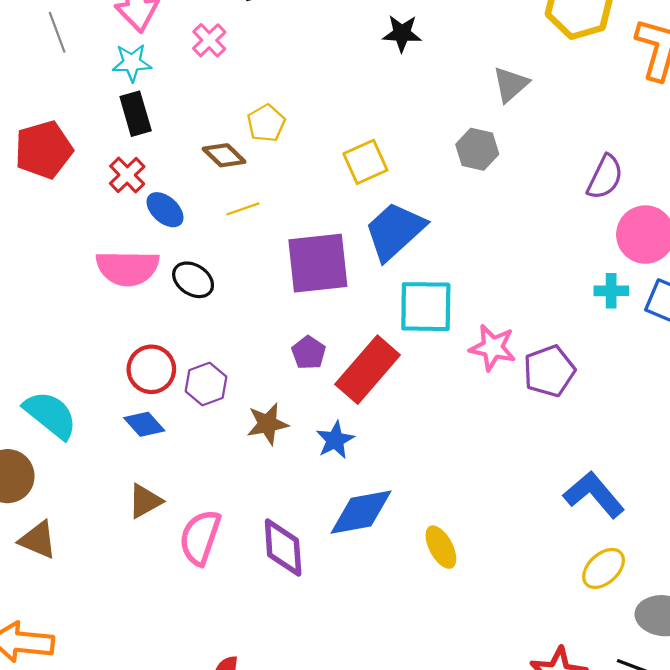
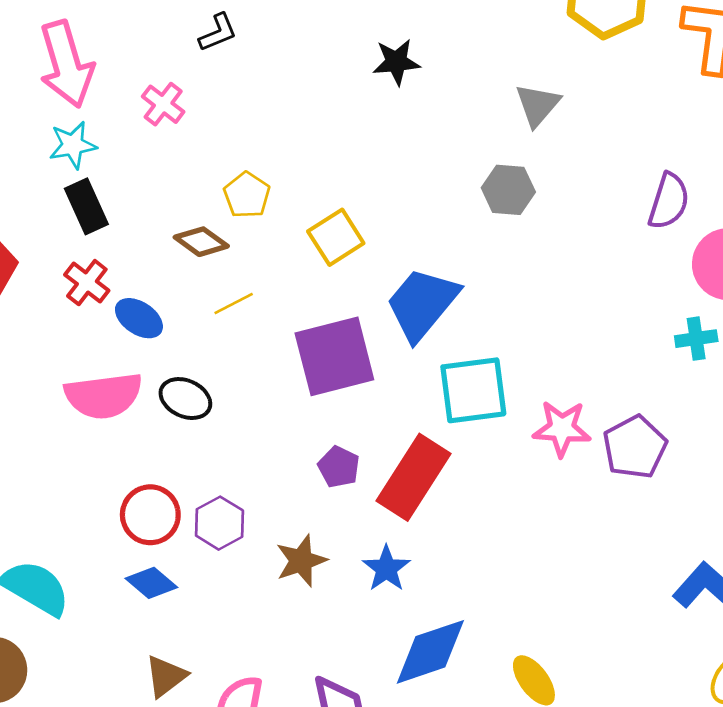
yellow square: (365, 162) -> (336, 237), moved

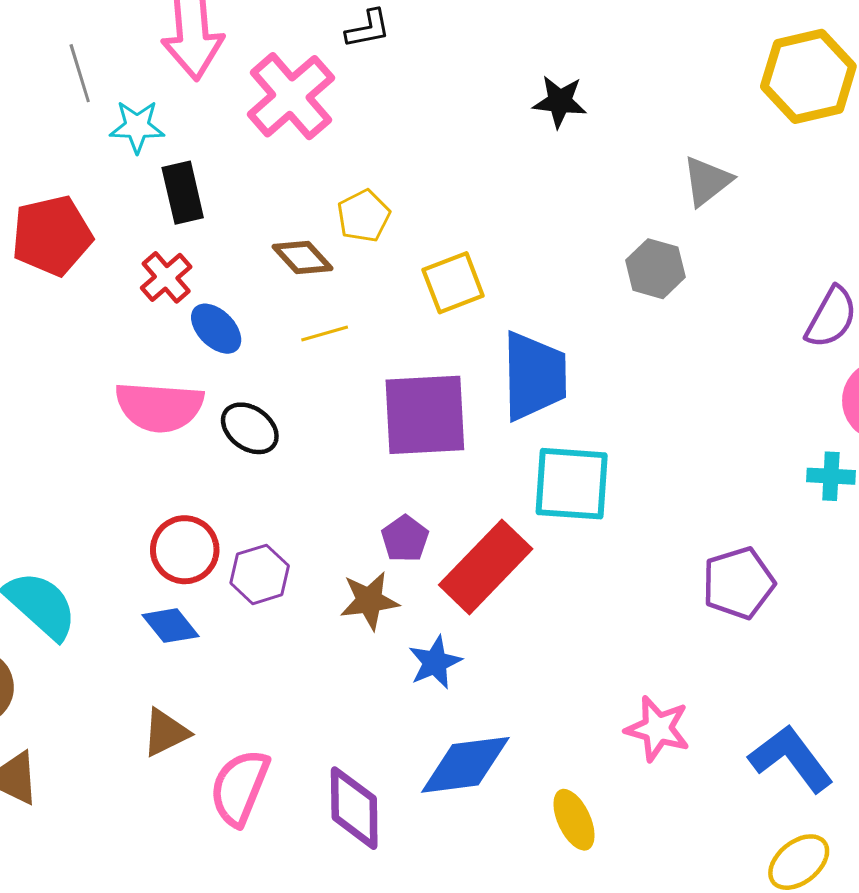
pink cross: (163, 104) -> (291, 96), size x1.8
cyan star: (73, 145) -> (137, 127), moved
blue trapezoid: (422, 304) -> (534, 376), turned 128
pink star: (562, 429) -> (658, 729), moved
brown star: (301, 561) -> (369, 601), moved

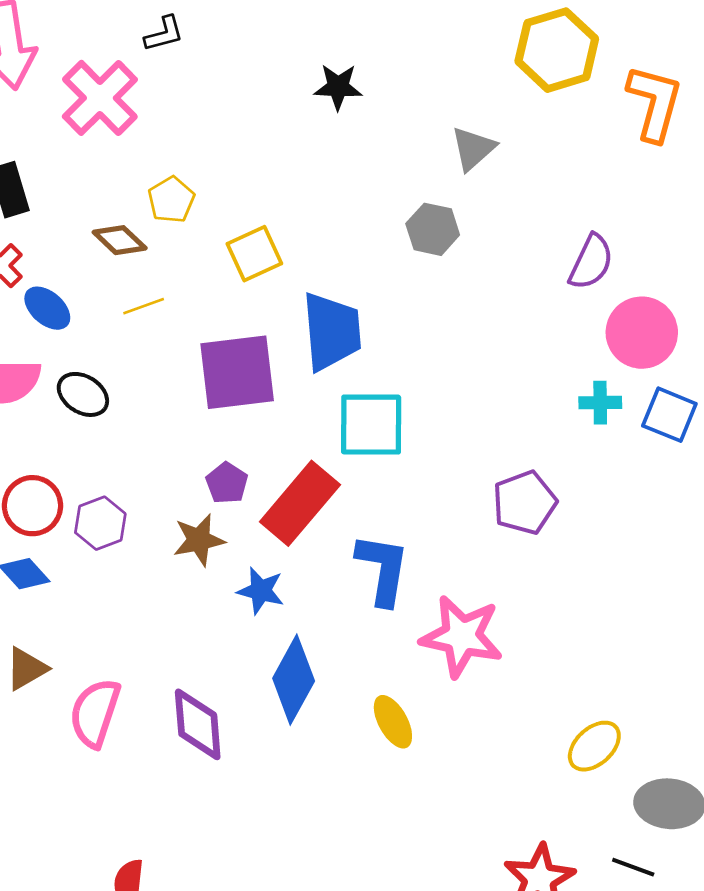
blue star: (435, 662) -> (261, 591), turned -30
pink star: (658, 729) -> (462, 636), size x1.4
blue L-shape: (791, 759) -> (383, 569), moved, turned 50
blue diamond: (465, 765) -> (294, 680), turned -50

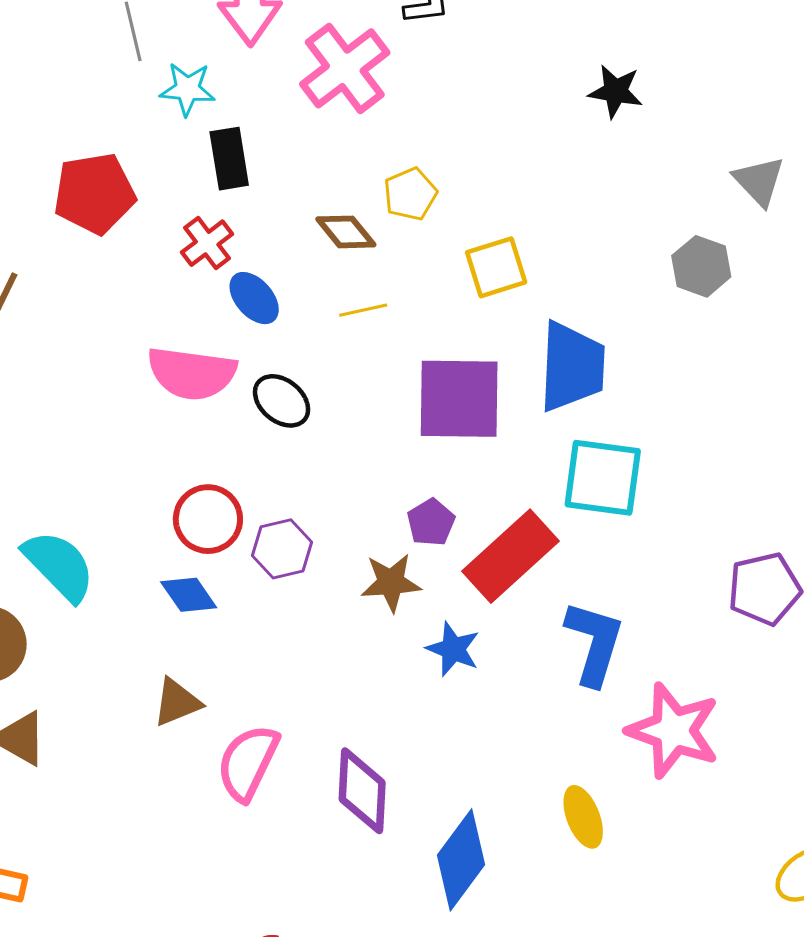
gray triangle: (473, 149) -> (759, 181), turned -39
blue diamond: (294, 680) -> (461, 860), moved

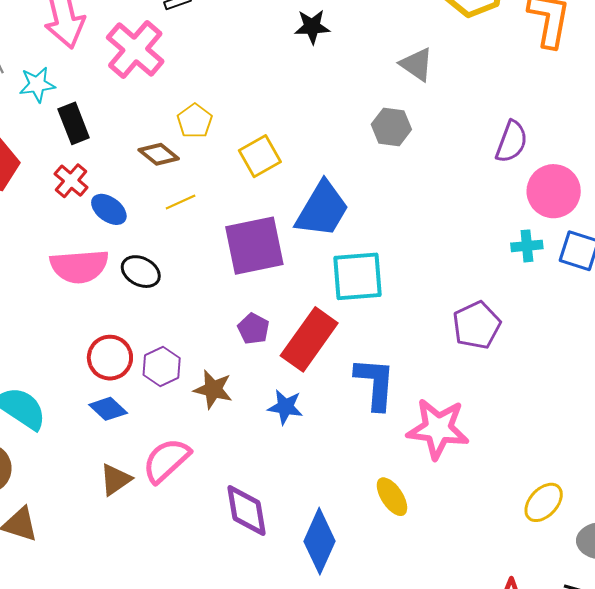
blue trapezoid: (572, 367) -> (322, 209), turned 40
brown star: (391, 583) -> (213, 389), moved, turned 30
pink semicircle: (248, 763) -> (166, 460), moved, turned 34

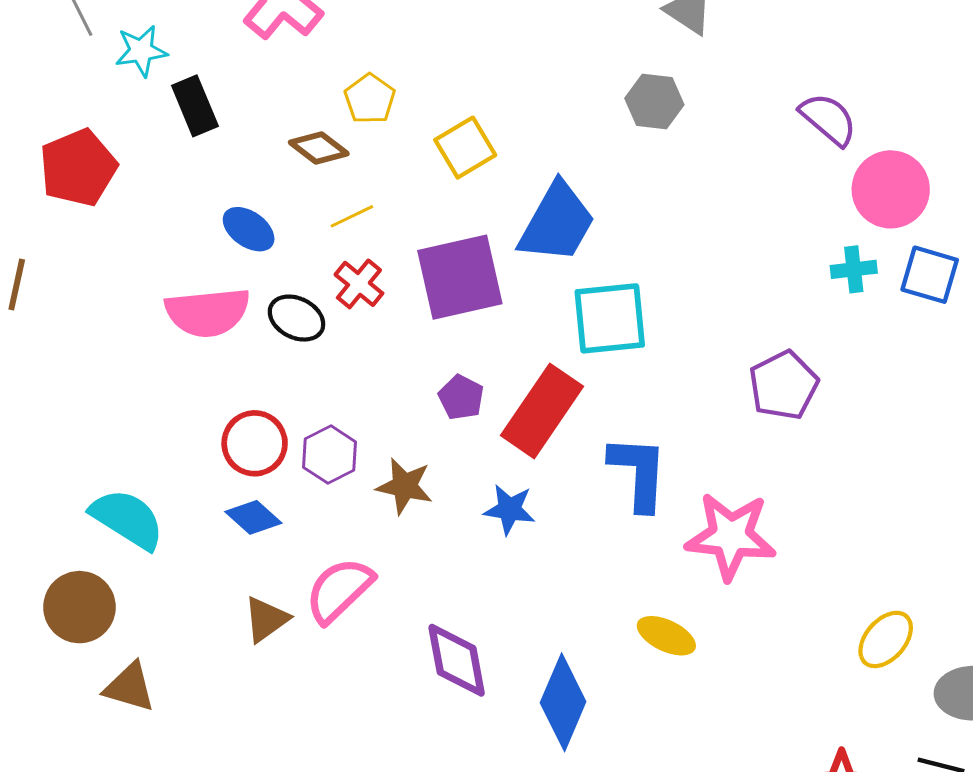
purple semicircle: (512, 142) -> (828, 119), turned -69
red cross: (71, 181) -> (359, 284), moved
yellow ellipse: (392, 497) -> (666, 636), turned -30

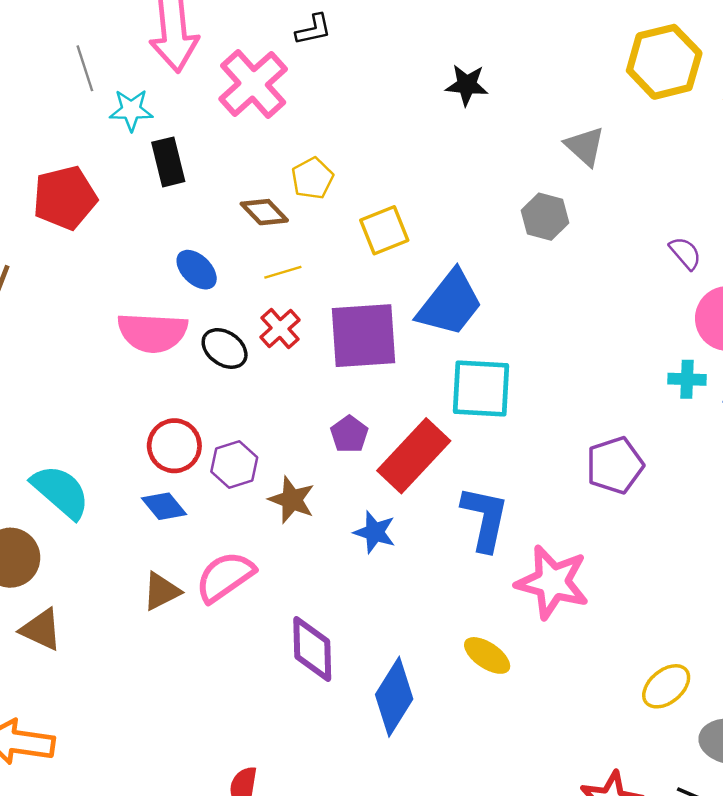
purple semicircle: (828, 119) -> (685, 253), size x0.7

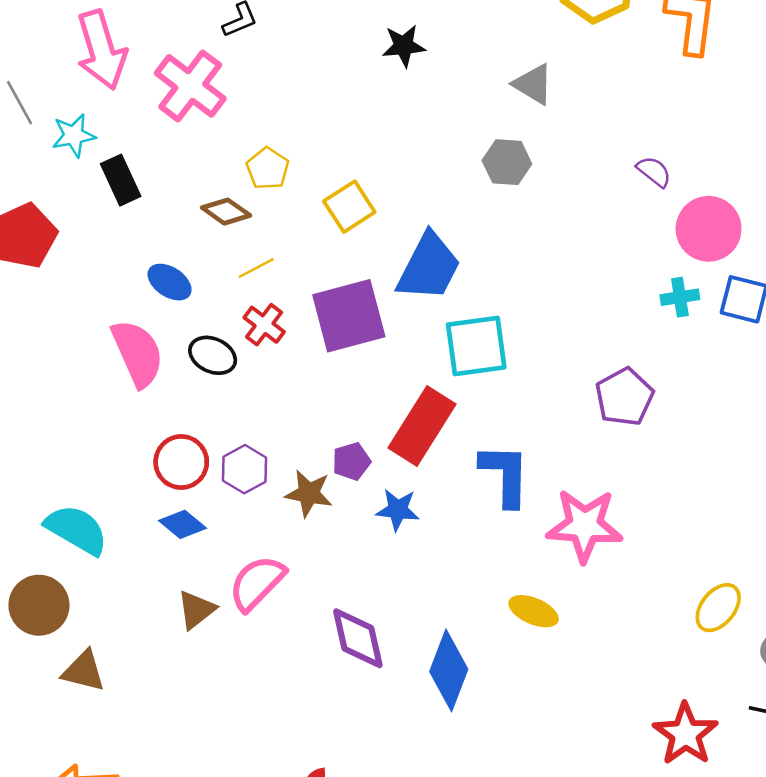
pink semicircle: (152, 333) -> (138, 353), turned -106
purple pentagon: (349, 434) -> (351, 461), moved, turned 30

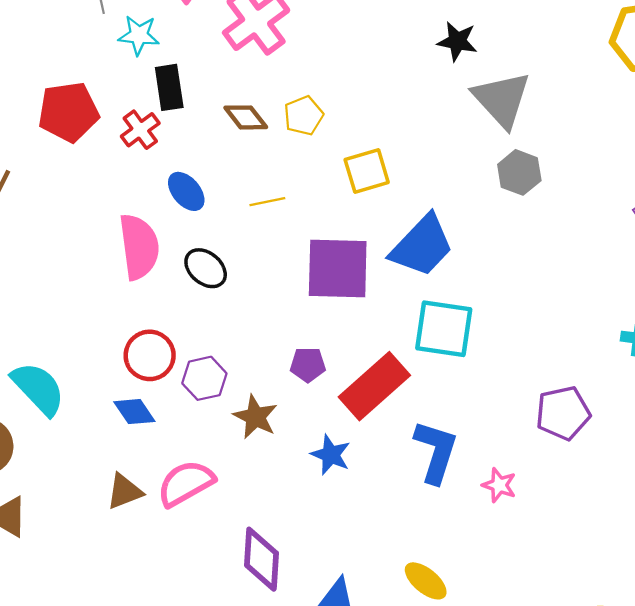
gray triangle: (533, 84) -> (502, 99), moved, size x1.5
brown diamond: (226, 212) -> (246, 117), moved
red cross: (264, 325) -> (140, 130), moved
purple pentagon: (351, 461) -> (308, 365), moved
pink star: (585, 525) -> (499, 485), moved, size x0.5

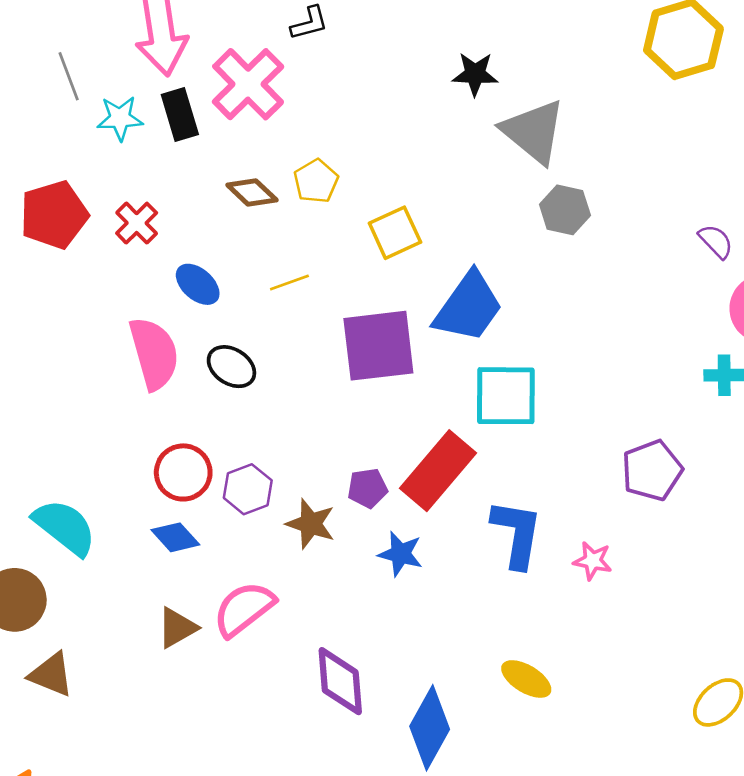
black rectangle: (169, 87) -> (180, 114), moved
purple pentagon: (308, 365) -> (368, 488), moved

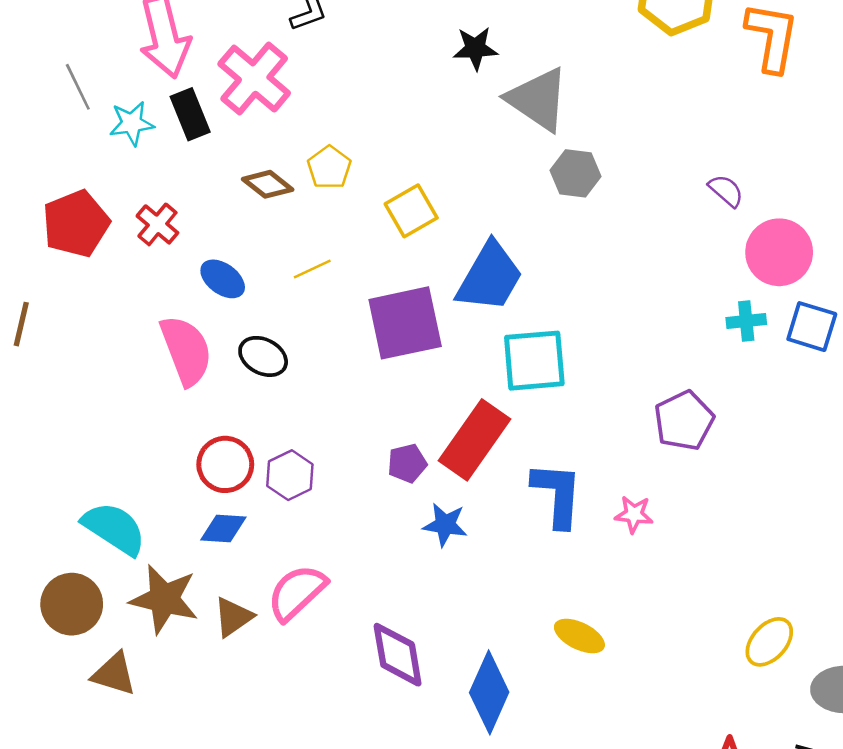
brown star: (311, 524) -> (164, 599), moved, size x1.4
blue diamond: (175, 537) -> (223, 529), turned -39

